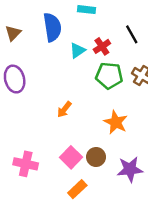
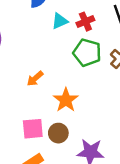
orange star: (116, 122) -> (66, 100), moved
pink square: (71, 157) -> (33, 129), turned 30

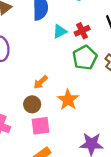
green pentagon: (87, 53) -> (85, 58), turned 30
brown circle: (58, 133) -> (32, 104), moved

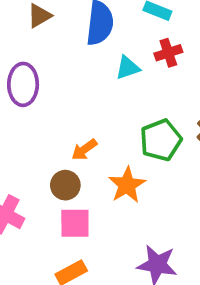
red cross: (82, 31) -> (168, 53), moved
green pentagon: (85, 58) -> (161, 140), moved

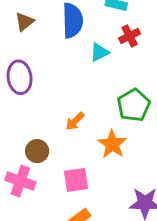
brown circle: (65, 185) -> (37, 151), moved

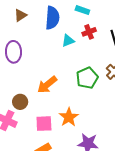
orange arrow: (75, 121) -> (47, 85), size x1.5
orange star: (112, 144) -> (69, 117), moved

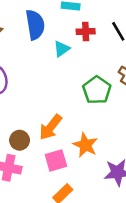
red cross: (89, 32) -> (86, 31), turned 32
orange arrow: (47, 85) -> (51, 127), moved

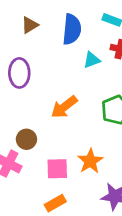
orange arrow: (51, 127) -> (64, 107), moved

